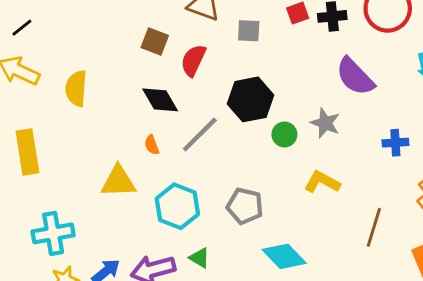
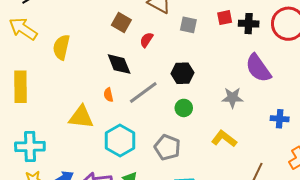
red semicircle: (193, 60) -> (146, 40), size x0.7
black hexagon: (250, 99) -> (182, 73), size x0.7
gray star: (325, 123) -> (232, 98), turned -30
green circle: (284, 134) -> (184, 108), moved

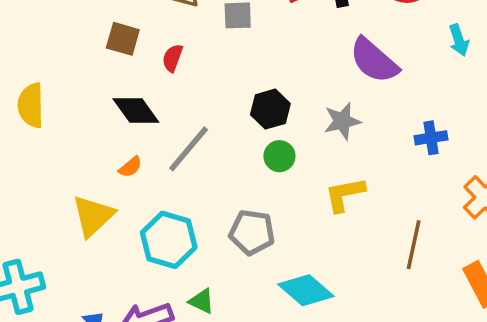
black hexagon: (182, 73) -> (270, 109), moved
orange semicircle: (108, 95) -> (130, 167), turned -104
green circle: (184, 108) -> (279, 156), moved
yellow triangle: (81, 117) -> (93, 216), turned -36
yellow L-shape: (224, 139) -> (345, 194), turned -35

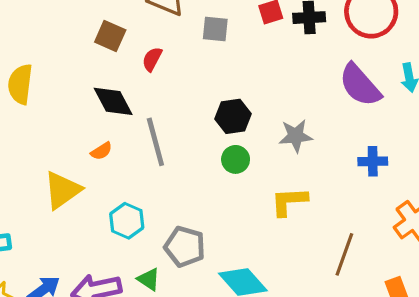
purple semicircle: (374, 61) -> (360, 85), moved
gray line: (189, 149) -> (155, 142), turned -63
gray pentagon: (252, 232) -> (185, 247), moved
cyan hexagon: (169, 240) -> (127, 221), size x0.7

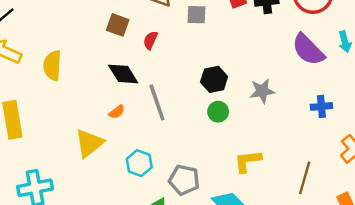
yellow L-shape: (289, 201) -> (248, 161), moved

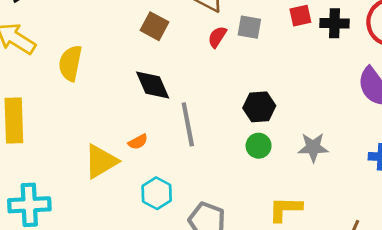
red semicircle: (150, 40) -> (217, 37), moved
gray star: (262, 91) -> (313, 147), moved
orange semicircle: (117, 112) -> (138, 142), moved

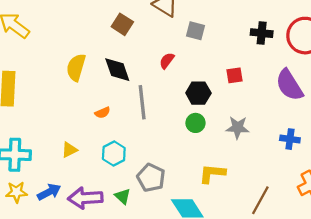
red square: (300, 16) -> (235, 75), moved
red semicircle: (217, 37) -> (167, 61), moved
yellow semicircle: (70, 63) -> (76, 67), moved
yellow triangle: (101, 161) -> (69, 150), moved, size x0.6

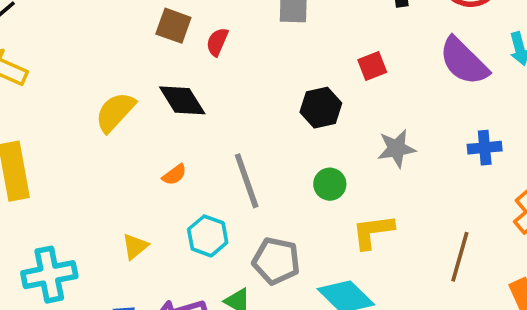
red semicircle: (167, 61) -> (217, 42), moved
yellow semicircle: (76, 67) -> (115, 112), turned 40
gray line: (142, 102) -> (247, 181), moved
green circle: (195, 123) -> (330, 184), moved

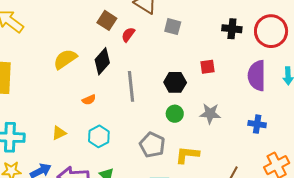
purple semicircle: (464, 61) -> (257, 76), turned 32
black diamond: (182, 100) -> (102, 61), turned 60
gray line: (247, 181) -> (131, 86), moved
green circle: (330, 184) -> (175, 114), moved
gray pentagon: (276, 261) -> (152, 145), moved

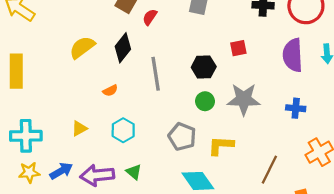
gray star: (210, 114) -> (244, 99), size x1.4

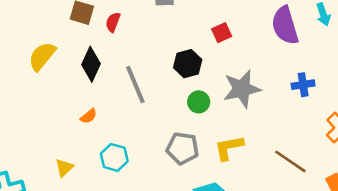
yellow semicircle: (82, 47) -> (42, 56), moved
brown line: (269, 170) -> (290, 161), turned -68

